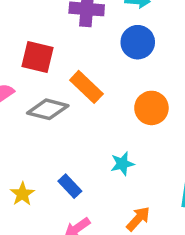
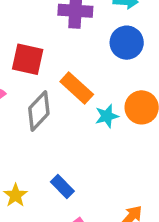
gray diamond: (48, 109) -> (39, 111), turned -60
cyan star: (122, 164) -> (107, 116), moved

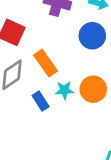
blue rectangle: (62, 187) -> (41, 101), moved

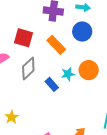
orange rectangle: (46, 63) -> (56, 45), moved

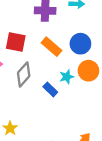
blue circle: (82, 32) -> (80, 44), moved

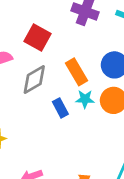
orange rectangle: (51, 47) -> (76, 72), moved

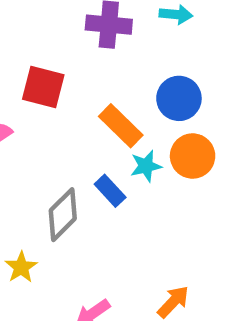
gray diamond: (34, 80) -> (63, 215), moved

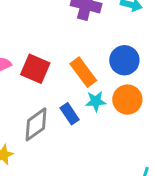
red square: (43, 87) -> (35, 69), moved

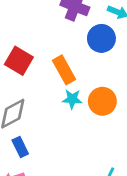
blue circle: (124, 60) -> (101, 38), moved
blue rectangle: (70, 114) -> (20, 147), moved

